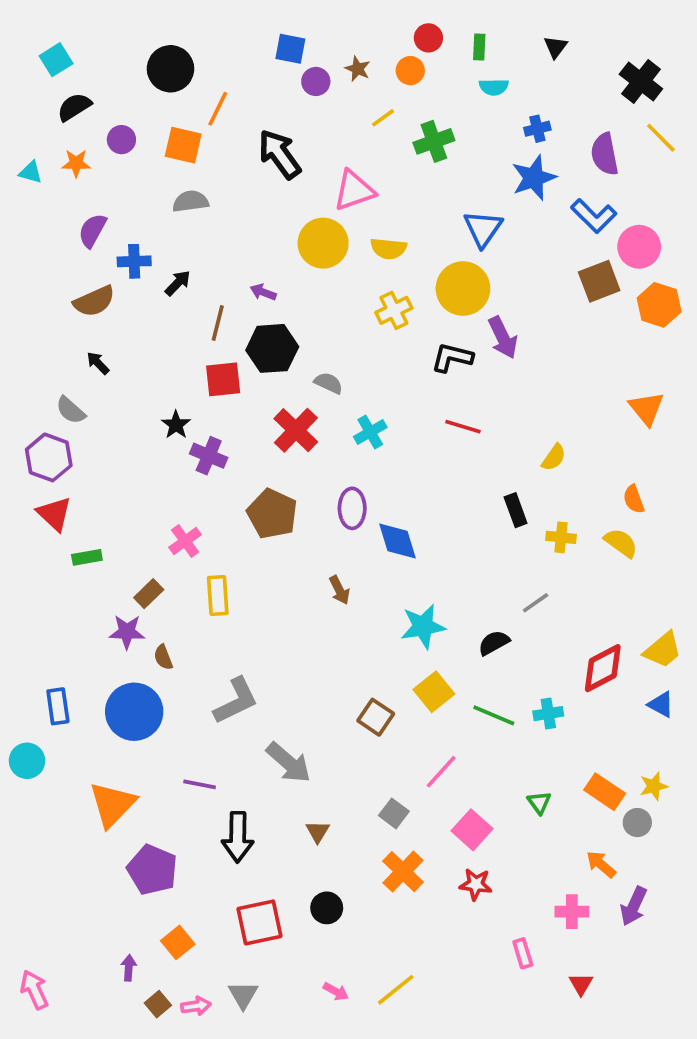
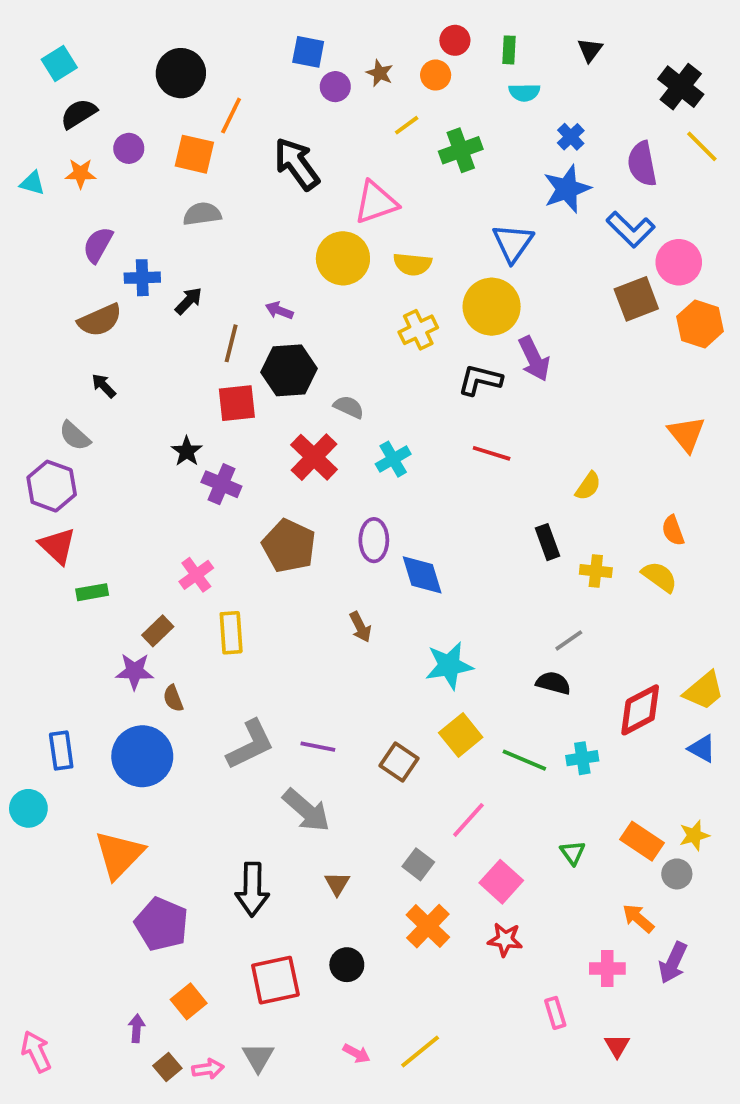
blue cross: (537, 129) -> (571, 137), turned -30
black semicircle: (494, 643) -> (553, 683), moved, turned 44
purple line: (200, 784) -> (318, 747), moved

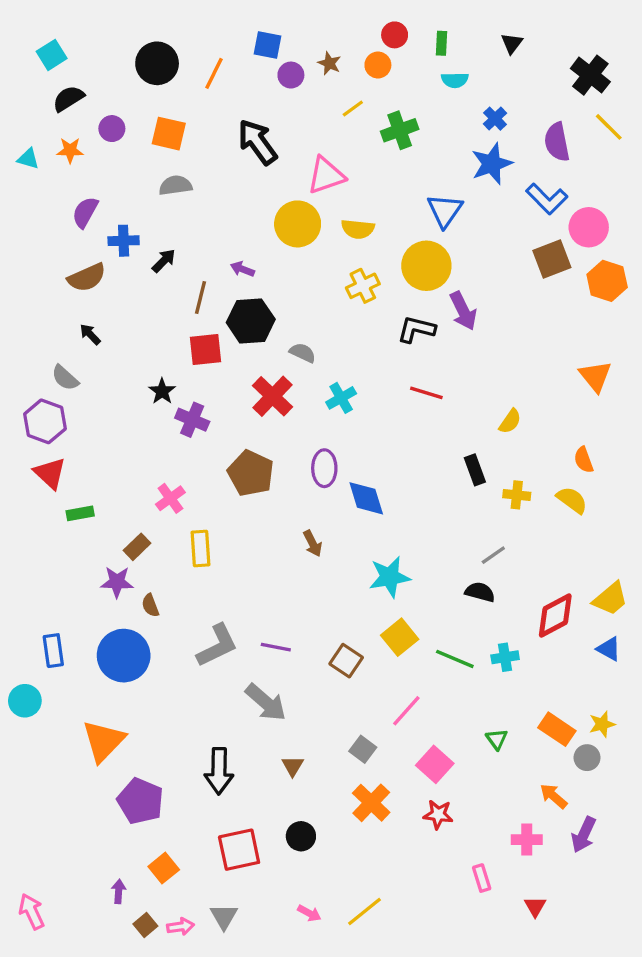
orange line: (231, 116) -> (214, 73), moved

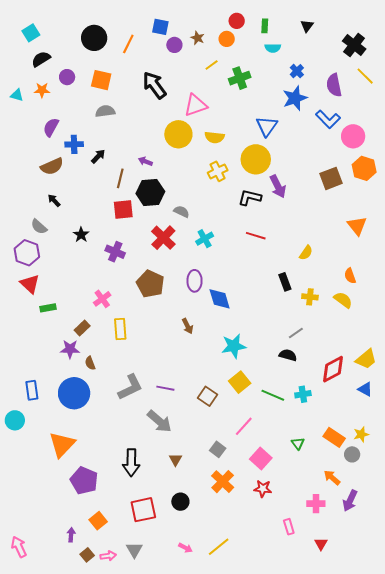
brown square: (552, 259) -> (331, 178), moved
black star: (162, 391) -> (81, 235), moved

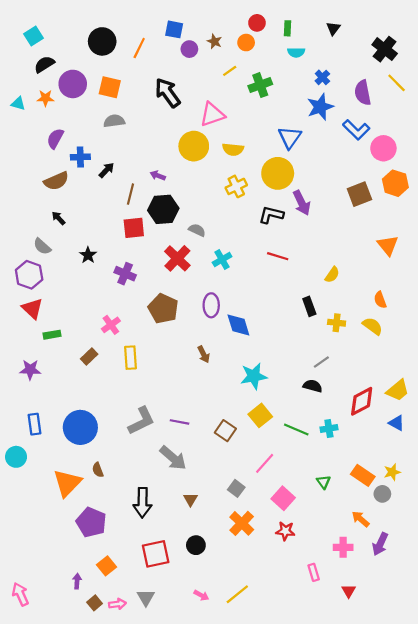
purple circle: (67, 77) -> (73, 84), size x1.6
purple star: (70, 349) -> (30, 370), moved
brown semicircle: (90, 363) -> (98, 470), moved

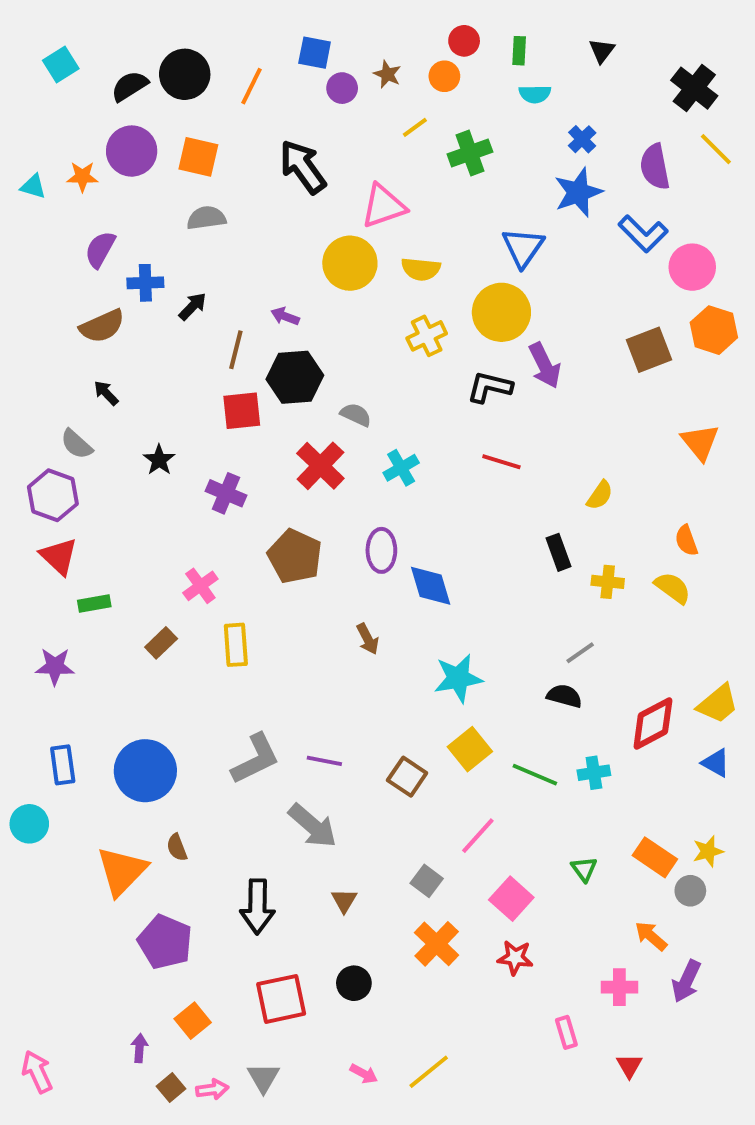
black semicircle: (44, 64) -> (130, 86), moved

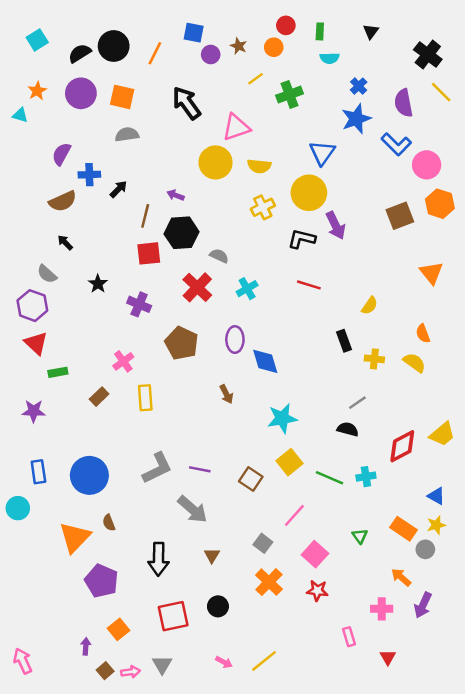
orange star: (82, 177) -> (37, 91), moved, turned -30
blue triangle: (716, 763) -> (436, 496), moved

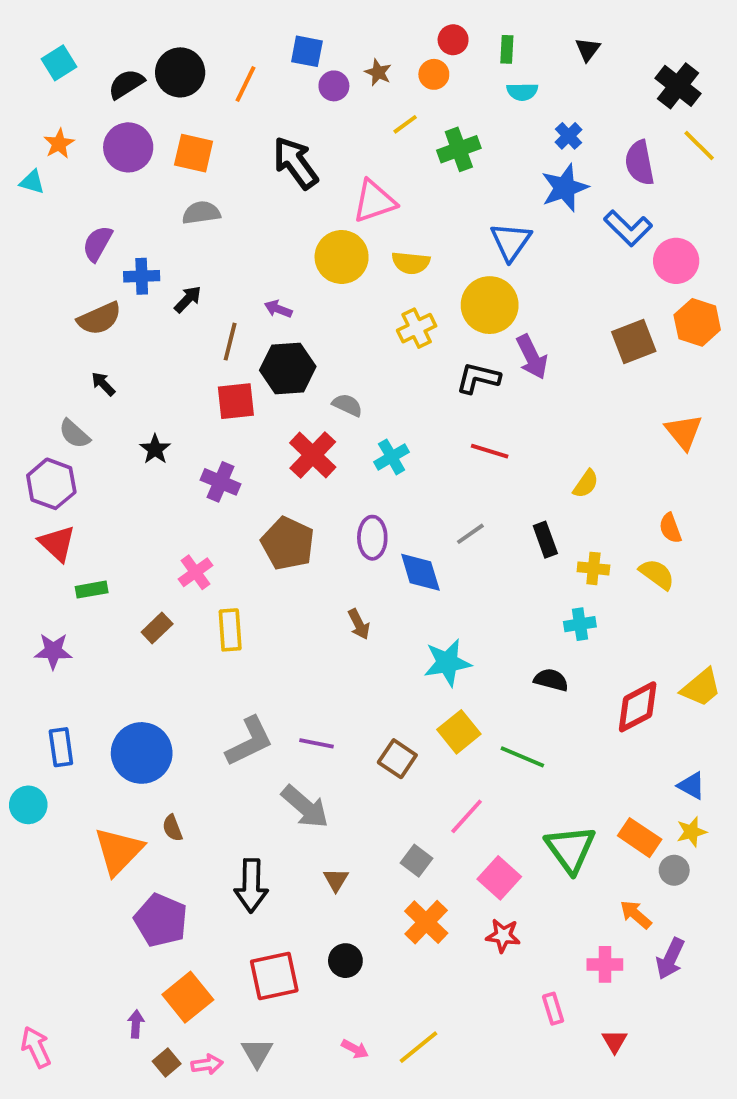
gray line: (357, 403) -> (470, 534), moved
cyan cross: (366, 477) -> (580, 624), moved
green triangle: (360, 536) -> (570, 849), size x2.0
orange square: (118, 629) -> (188, 997), size x1.4

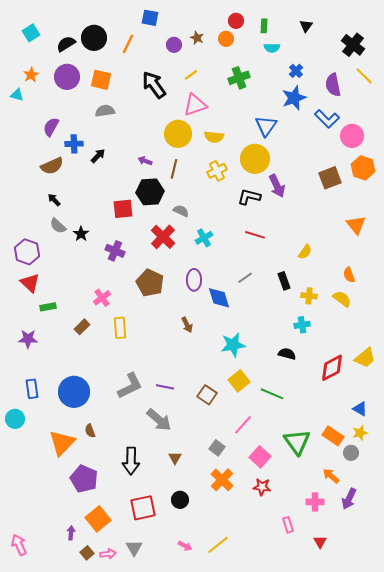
blue square: (307, 51) -> (150, 18), moved
yellow line: (405, 124) -> (191, 75), moved
brown line: (230, 342) -> (174, 169), moved
gray semicircle: (74, 434) -> (58, 226), moved

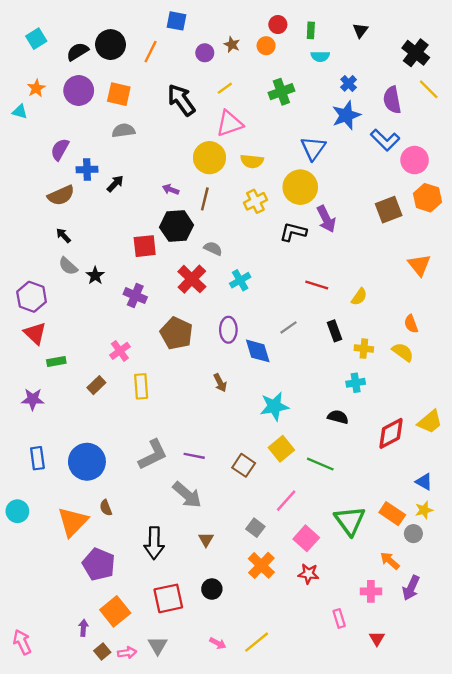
red line: (255, 235) -> (317, 285), moved
cyan circle: (15, 419) -> (17, 511), moved

